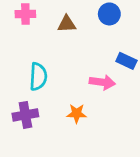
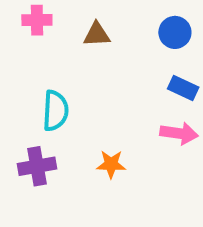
blue circle: (109, 14) -> (175, 32), moved
pink arrow: (102, 82) -> (179, 133), moved

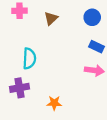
brown triangle: (97, 34) -> (51, 18), turned -40
orange star: (111, 164) -> (54, 103), moved

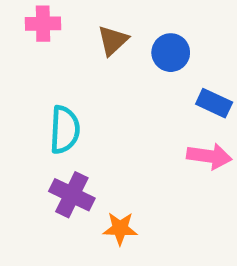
blue circle: (92, 17) -> (171, 53), moved
purple cross: (20, 88) -> (72, 195), moved, turned 36

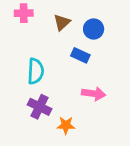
blue rectangle: (214, 103) -> (80, 55), moved
pink arrow: (209, 156) -> (94, 94), moved

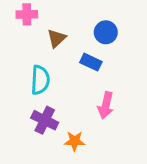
brown triangle: (62, 22) -> (57, 38), moved
pink arrow: (94, 94) -> (106, 105), turned 95

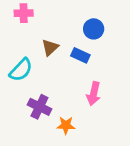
brown triangle: (57, 38) -> (50, 47), moved
cyan semicircle: (40, 80) -> (21, 70), moved, turned 40

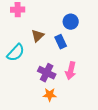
blue rectangle: (80, 55) -> (61, 42), turned 40
purple cross: (39, 107) -> (47, 73), moved

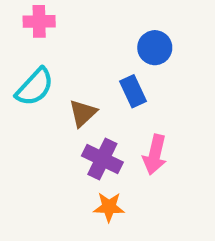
brown triangle: (38, 36) -> (83, 113), moved
cyan semicircle: (16, 53) -> (35, 87), moved

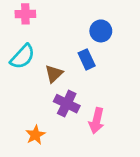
pink arrow: (155, 155) -> (97, 121), moved
orange star: (109, 207) -> (35, 135), moved, turned -30

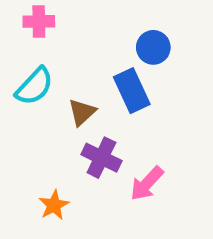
blue rectangle: (87, 59) -> (132, 91), size x1.4
pink arrow: (97, 121) -> (147, 184), turned 30

